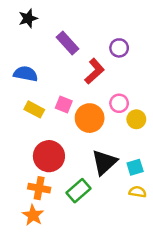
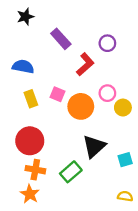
yellow rectangle: (34, 109) -> (31, 99), turned 42
red circle: (49, 156) -> (30, 141), moved
cyan square: (135, 167) -> (125, 160), moved
yellow semicircle: (138, 192) -> (125, 196), moved

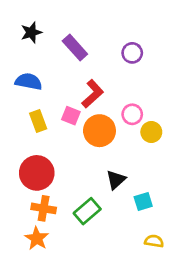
black star: (25, 17) -> (31, 32), moved
red L-shape: (85, 64) -> (93, 94), moved
black triangle: (94, 146) -> (116, 180), size x0.7
cyan square: (125, 160) -> (143, 202), moved

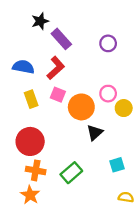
black star: (31, 32) -> (40, 21), moved
red L-shape: (93, 94) -> (56, 68), moved
black triangle: (116, 180) -> (95, 133), moved

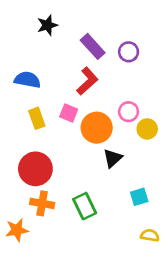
purple rectangle: (61, 39) -> (93, 46), moved
red L-shape: (56, 68) -> (87, 81), moved
green rectangle: (71, 173) -> (85, 206), turned -75
orange star: (30, 195) -> (17, 230), moved, turned 30

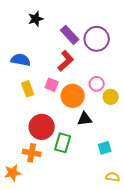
purple circle: (129, 52) -> (97, 39), size x1.6
black triangle: (113, 158) -> (85, 119), turned 35
red circle: (35, 169) -> (42, 127), moved
green rectangle: (85, 206) -> (63, 143), moved, turned 42

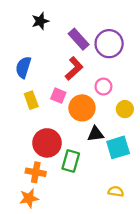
blue semicircle: (21, 60) -> (23, 67), turned -84
pink circle: (97, 84) -> (103, 87), moved
cyan square: (105, 148) -> (118, 147), moved, size x1.5
orange star: (13, 173) -> (29, 198), moved
yellow semicircle: (113, 177) -> (116, 191), moved

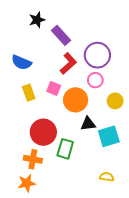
purple rectangle: (79, 39) -> (61, 35), moved
purple circle: (109, 44) -> (97, 55), moved
blue semicircle: (23, 67) -> (21, 62), turned -84

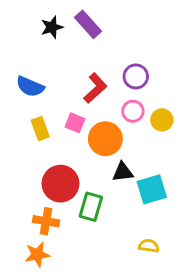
purple rectangle: (61, 35) -> (88, 24), moved
purple circle: (97, 55) -> (136, 76), size x0.7
yellow circle: (115, 101) -> (162, 120), moved

